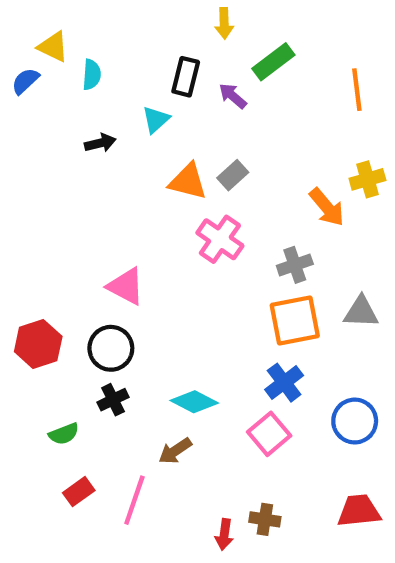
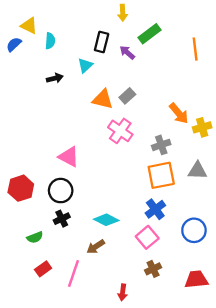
yellow cross: (367, 179) -> (202, 127), moved
brown cross: (265, 519) -> (153, 269), moved, turned -35

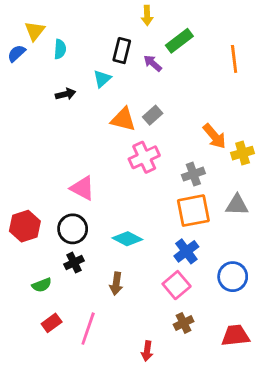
yellow triangle: (29, 26) -> (35, 31), turned 42
pink cross: (120, 131) -> (144, 157), turned 30
cyan diamond: (106, 220) -> (127, 239), moved
brown arrow: (96, 247) -> (116, 284), moved, turned -48

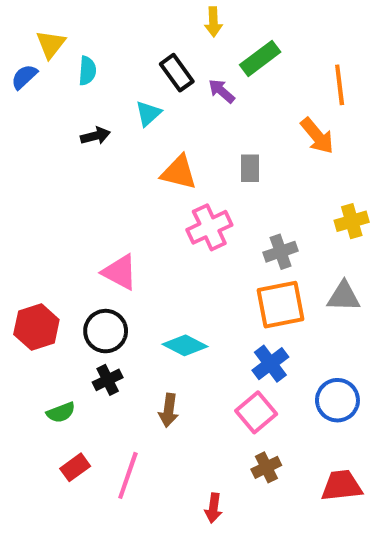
black rectangle: (122, 51) -> (177, 73), turned -50
gray rectangle: (153, 115) -> (250, 168), moved, turned -48
orange arrow: (214, 136) -> (317, 136), moved

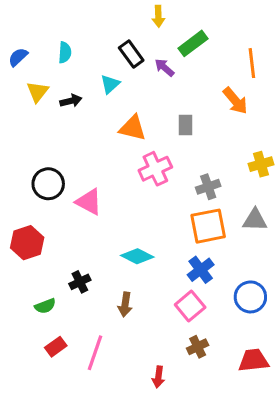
yellow triangle: (51, 44) -> (38, 92), moved
black circle: (106, 331) -> (48, 184), moved

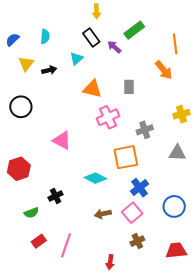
yellow arrow: (158, 16) -> (96, 11), moved
black circle: (48, 184) -> (21, 107), moved
orange square: (208, 226) -> (126, 157), moved
brown arrow: (125, 304) -> (103, 214), moved, turned 70

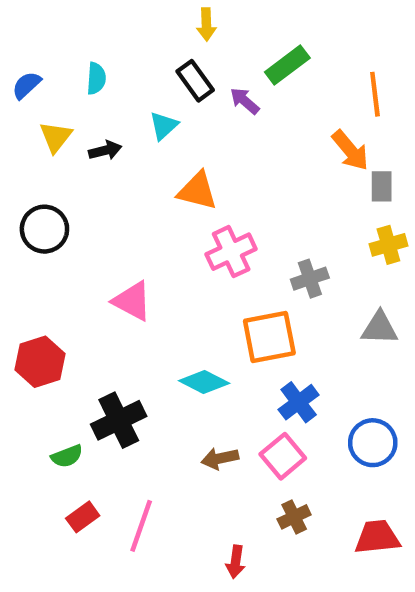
gray rectangle: (129, 87) -> (382, 186), moved
black cross: (56, 196) -> (119, 420), size x1.6

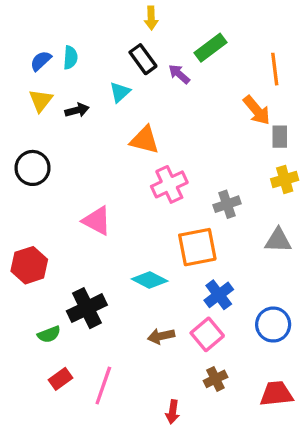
blue semicircle: (26, 85) -> (41, 61), moved

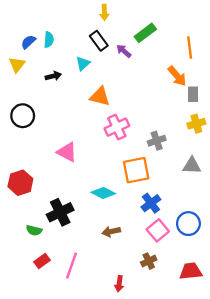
yellow triangle: (41, 100) -> (17, 65), moved
green semicircle: (49, 334) -> (34, 230), turned 35
pink square: (207, 334) -> (158, 230), moved

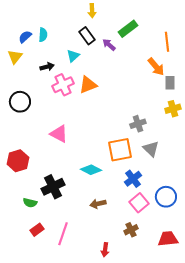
orange triangle: (100, 96) -> (88, 85), turned -36
pink cross: (117, 127) -> (63, 85), moved
gray triangle: (192, 166) -> (151, 149), moved, turned 42

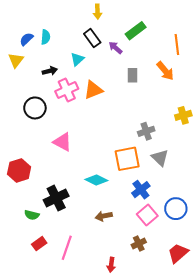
gray rectangle: (170, 83) -> (132, 75), moved
black circle: (20, 102) -> (35, 108), moved
red trapezoid: (168, 239) -> (178, 253), turned -35

